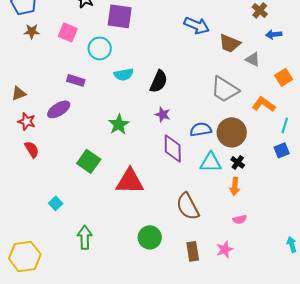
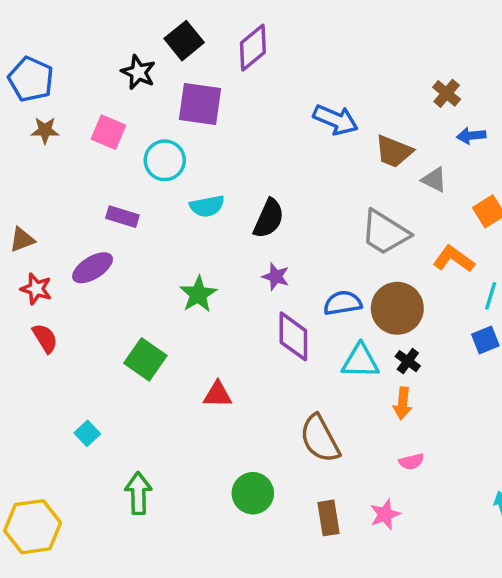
red triangle: (130, 181) -> (218, 395), size x0.6

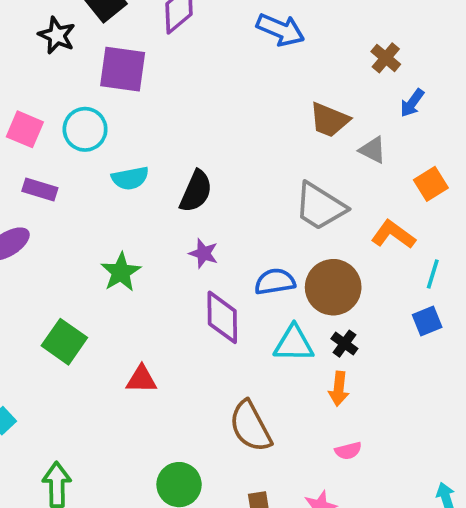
blue arrow: (336, 120) -> (281, 30), moved
pink square: (108, 132) -> (25, 129), moved
blue arrow: (471, 136) -> (412, 103), turned -48

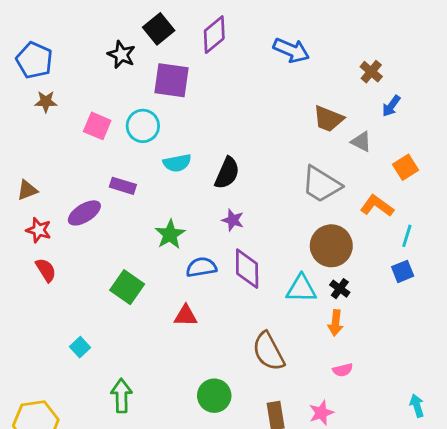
purple rectangle: (40, 189) -> (123, 186), moved
blue semicircle: (275, 282) -> (201, 267), moved

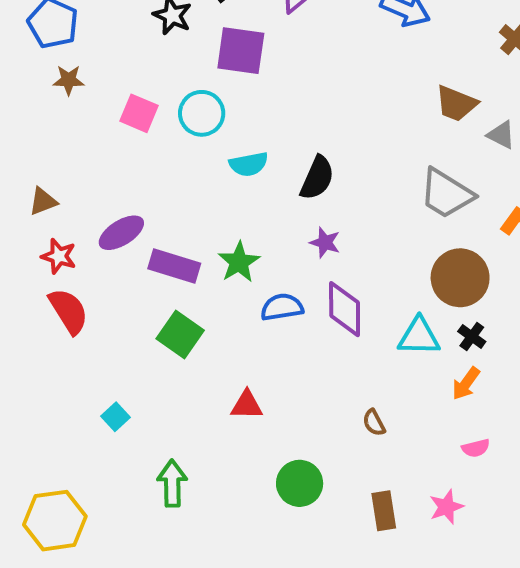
purple rectangle: (123, 186) -> (174, 266), moved, size x1.4
red semicircle: (46, 270) -> (69, 311), size x1.4
red triangle: (186, 316) -> (247, 405), moved
orange arrow: (336, 323) -> (466, 384), turned 30
brown semicircle: (268, 351) -> (374, 423), size x0.5

